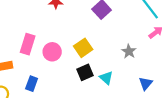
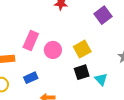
blue rectangle: (32, 84) -> (31, 78), turned 40

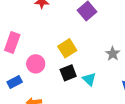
pink circle: (53, 50) -> (36, 64), moved

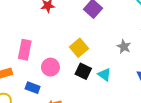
black square: (68, 73) -> (83, 71), turned -35
blue rectangle: (15, 82) -> (33, 88), turned 56

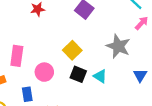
gray star: (124, 47) -> (118, 46), size x1.6
blue rectangle: (33, 88) -> (27, 94), turned 64

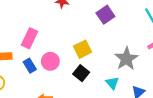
cyan triangle: (100, 76) -> (112, 83), moved
blue rectangle: (27, 94) -> (30, 66), moved, turned -40

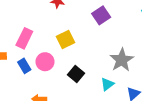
yellow square: (83, 49) -> (65, 39), moved
cyan triangle: (112, 83) -> (107, 84), turned 32

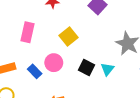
pink rectangle: (24, 38) -> (28, 32), moved
cyan triangle: (107, 84) -> (107, 69), moved

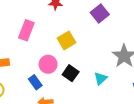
black square: (86, 67) -> (71, 73), moved
blue rectangle: (35, 71) -> (35, 82), moved

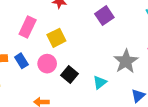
yellow square: (67, 40) -> (56, 38), moved
blue rectangle: (35, 82) -> (21, 61), moved

